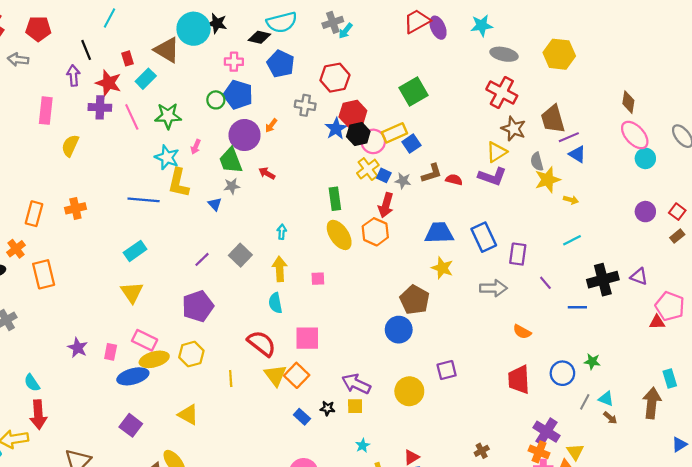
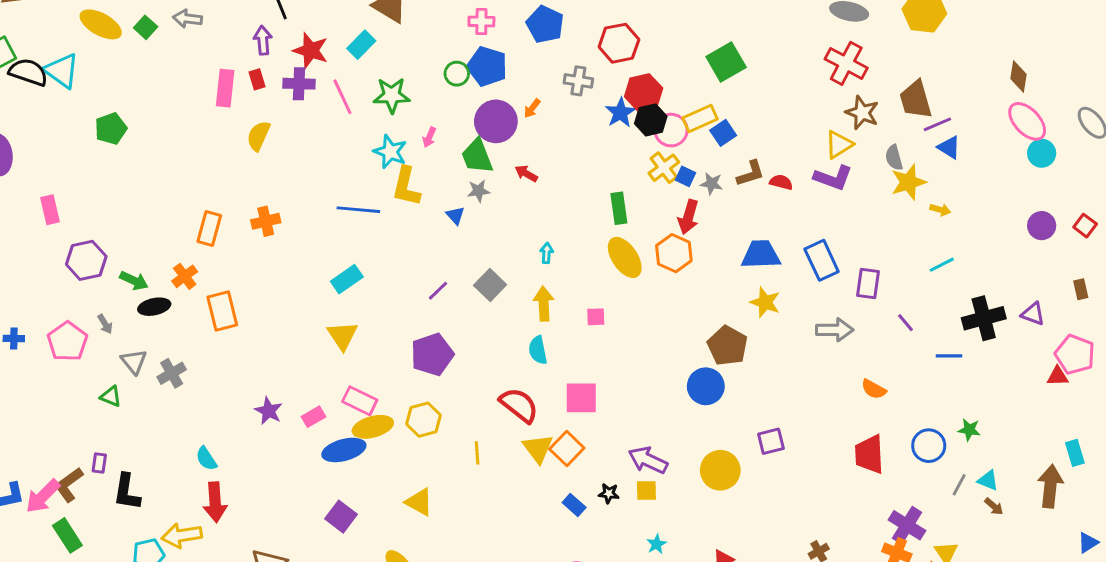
red rectangle: (128, 58) -> (257, 79), moved
brown rectangle: (677, 236) -> (1081, 289), moved, turned -64
pink rectangle: (111, 352) -> (313, 417), turned 49

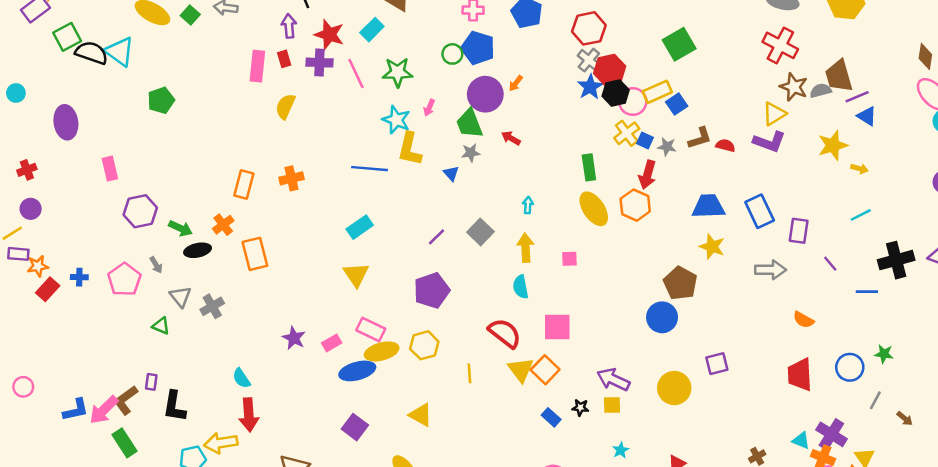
gray cross: (578, 81) -> (589, 60), moved, turned 30
gray semicircle: (894, 158) -> (821, 91), moved, turned 90
cyan triangle: (988, 480) -> (801, 440), moved

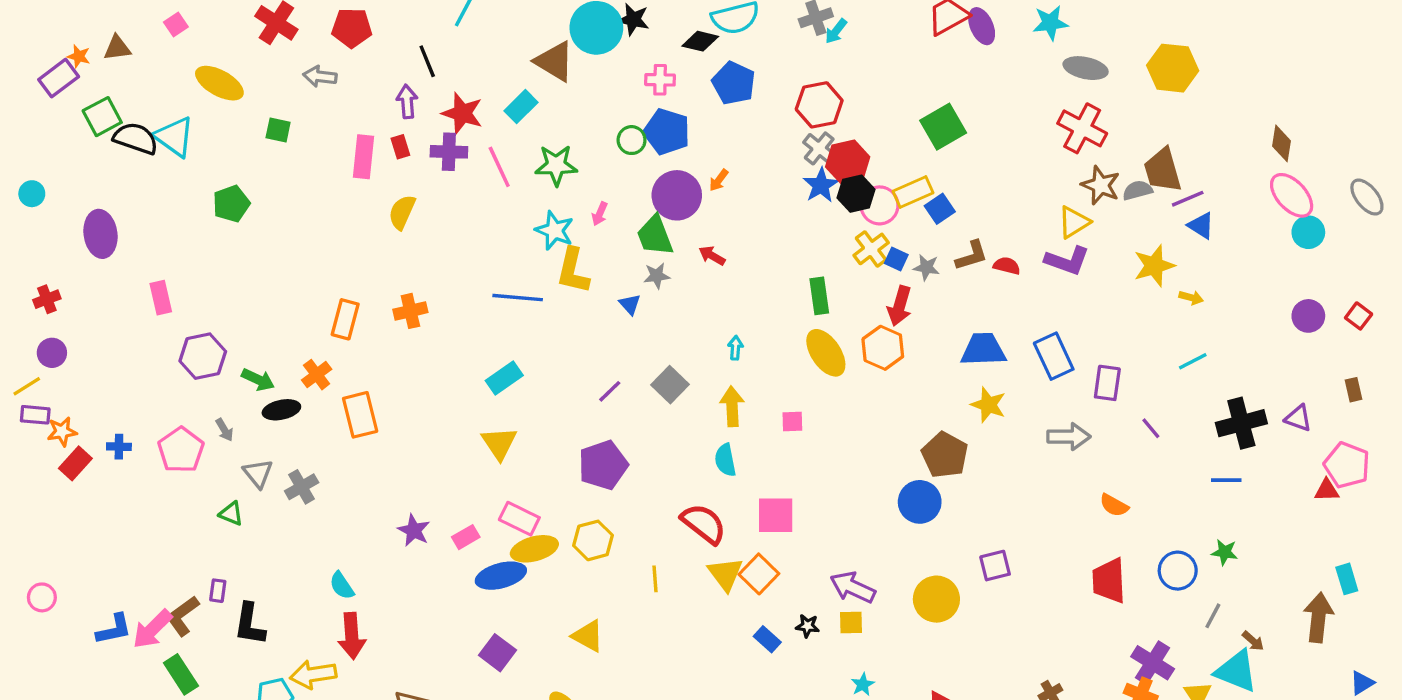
green square: (190, 15) -> (278, 130), moved, turned -30
blue line: (867, 292) -> (1226, 480), moved
cyan triangle: (801, 440) -> (1236, 671), moved, size x1.8

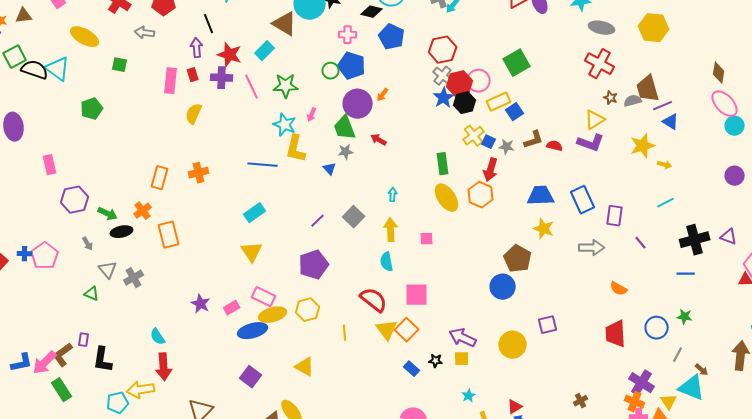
brown star: (1101, 185) -> (611, 98), size x0.6
pink circle: (879, 205) -> (479, 81), moved
pink pentagon: (181, 450) -> (45, 256), moved

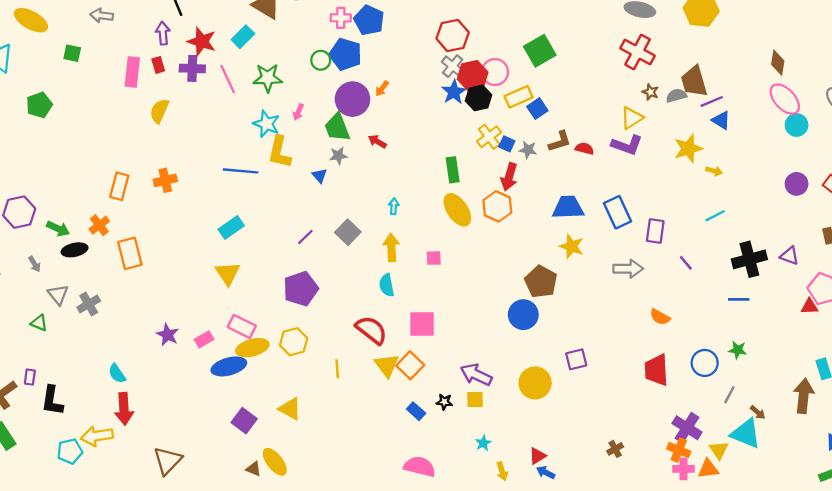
blue pentagon: (392, 37) -> (369, 20), moved
purple square: (251, 377) -> (244, 421), moved

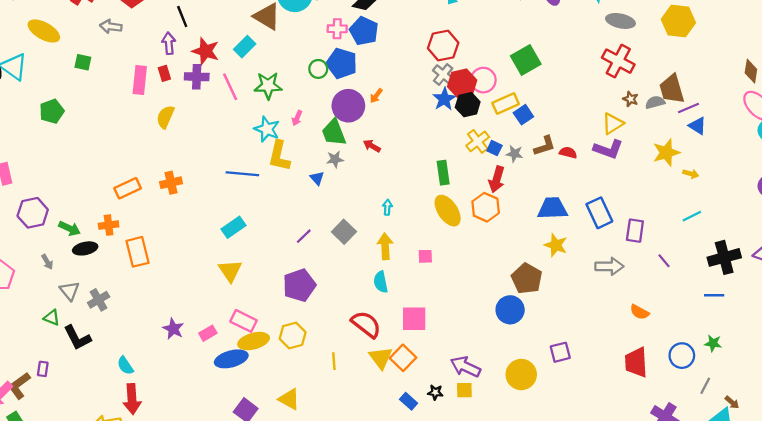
orange rectangle: (119, 186) -> (128, 188), turned 50
orange cross: (99, 225) -> (109, 225), turned 30
black L-shape: (52, 401) -> (77, 338), moved, turned -36

